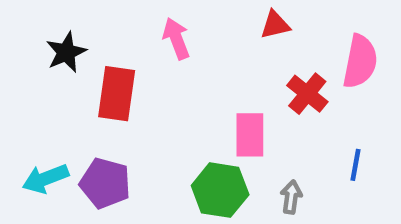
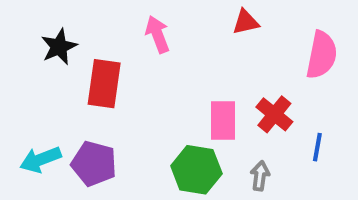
red cross: (307, 94) -> (274, 114), moved

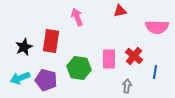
black star: (59, 47) -> (24, 47), moved
pink semicircle: (322, 55) -> (157, 27), turned 80
green hexagon: (196, 170) -> (79, 68), moved

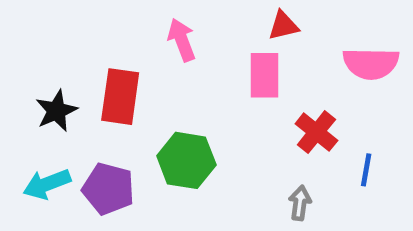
pink rectangle: (109, 59) -> (264, 75), moved

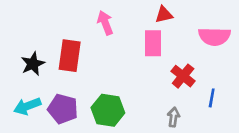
green hexagon: (186, 160) -> (108, 110), moved

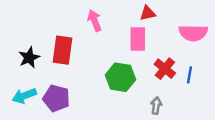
blue line: (212, 98) -> (190, 75), moved
green hexagon: (108, 110) -> (120, 77), moved

